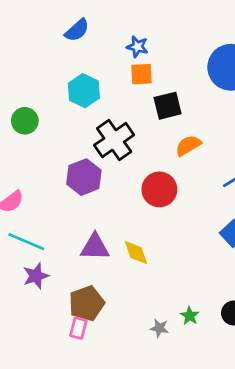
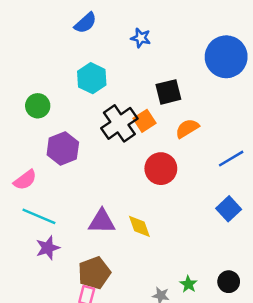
orange square: (142, 74) -> (144, 121), moved, turned -30
purple hexagon: (84, 177) -> (63, 148), moved

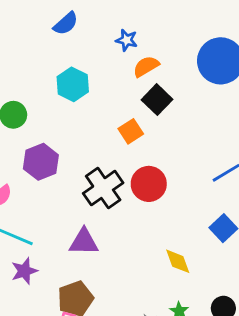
black square: (168, 92) -> (157, 100), turned -32
black cross: (119, 123) -> (103, 188), moved
orange semicircle: (187, 128) -> (146, 66), moved
yellow diamond: (139, 226) -> (178, 261), moved

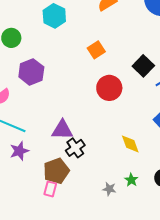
black square: (157, 100) -> (143, 66), moved
black cross: (103, 188) -> (75, 148), moved, size x0.7

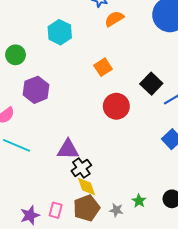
yellow diamond: (130, 144) -> (86, 186), moved
purple star: (19, 151) -> (30, 215), moved
brown pentagon: (56, 171) -> (86, 208), moved

